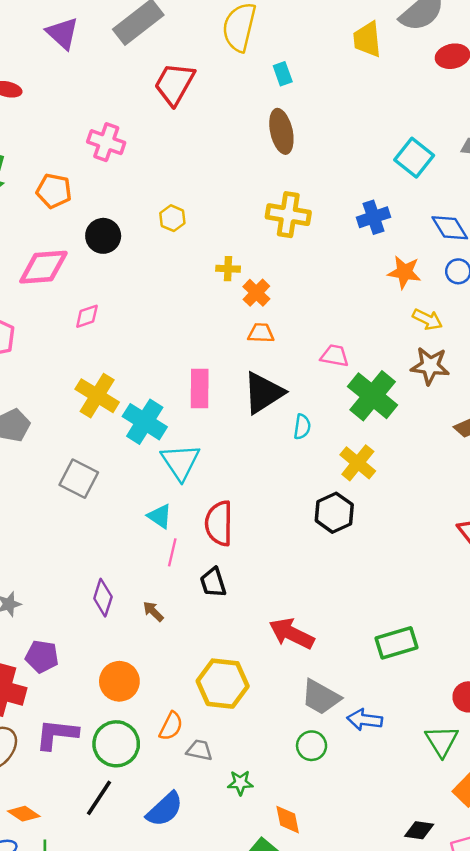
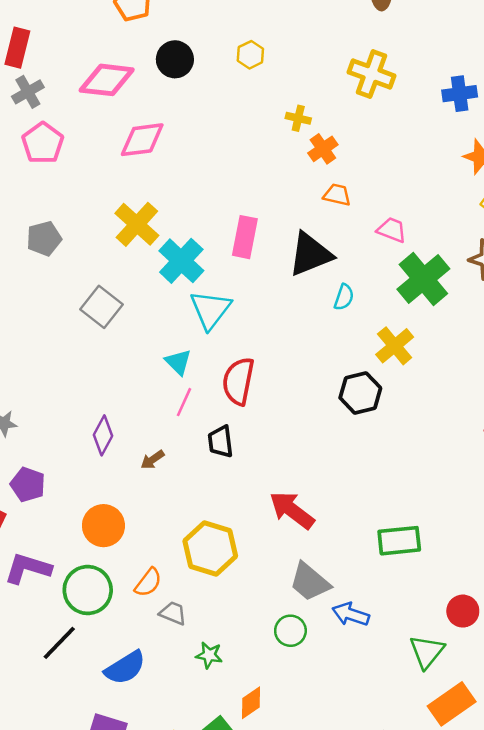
pink diamond: (87, 316) -> (142, 140), size x1.6
orange trapezoid: (261, 333) -> (337, 195), moved
brown arrow: (153, 611) -> (152, 460), turned -90
orange diamond: (288, 820) -> (251, 703), turned 56

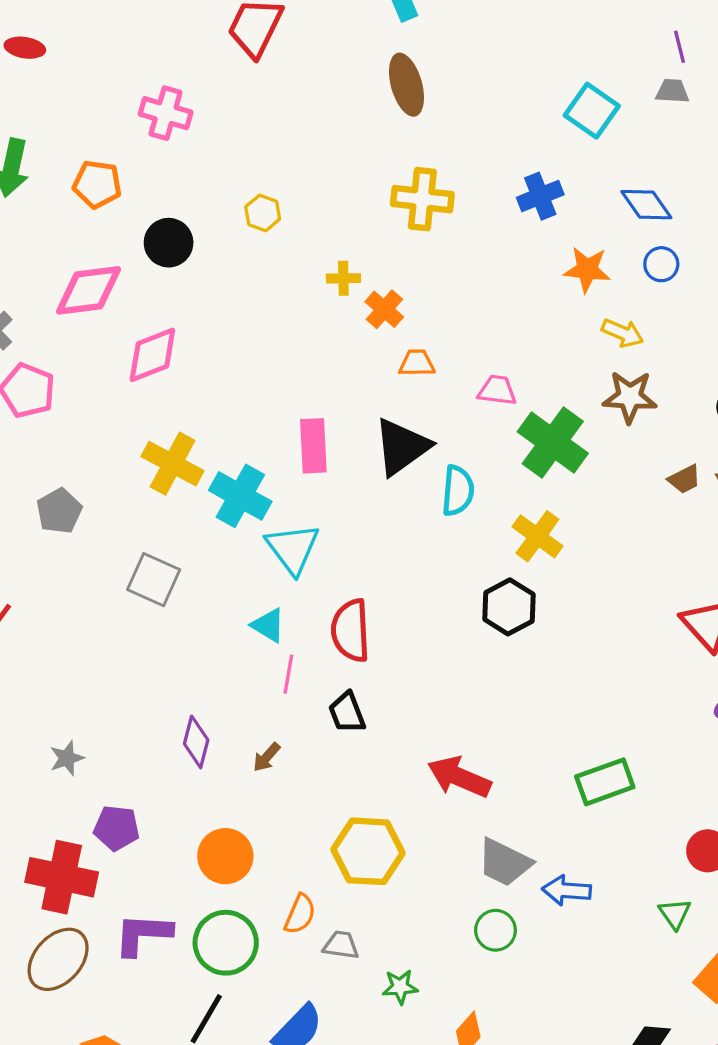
cyan semicircle: (344, 297) -> (458, 491), size x1.4
green triangle: (427, 652) -> (675, 914), size x0.7

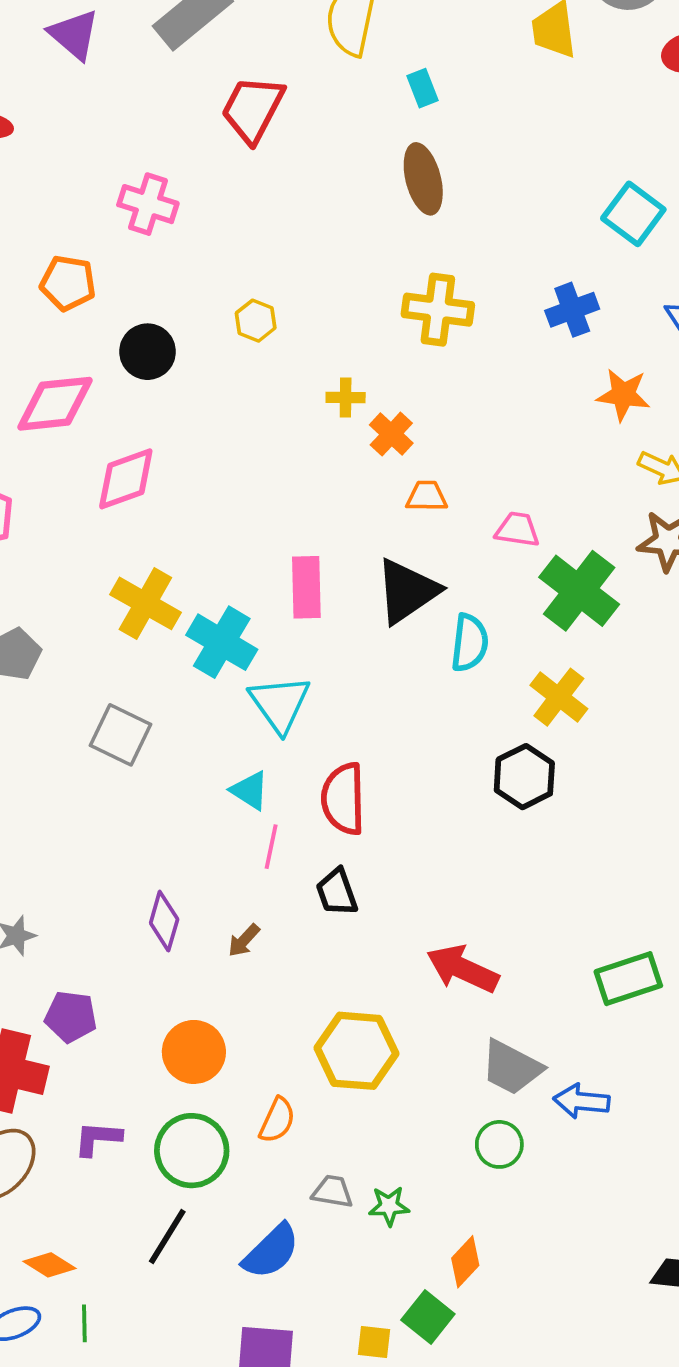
purple L-shape: (143, 934) -> (98, 1138), size x0.7
gray trapezoid: (341, 945) -> (333, 1192), moved

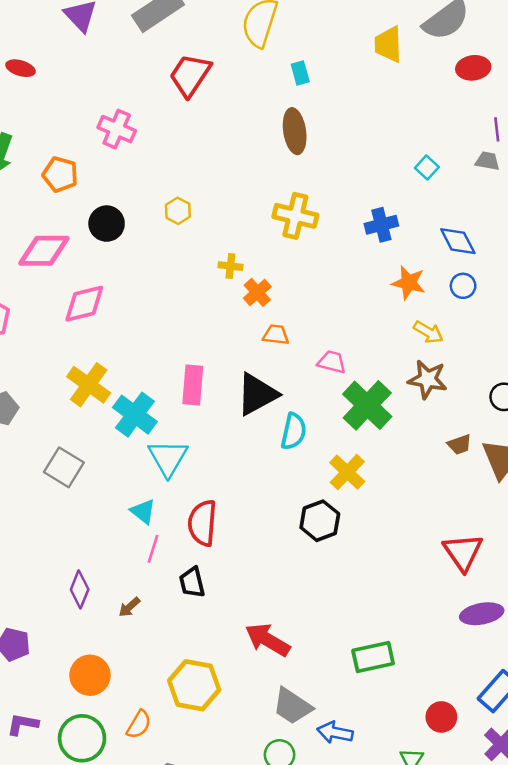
cyan square: (633, 214) -> (427, 168), size x0.6

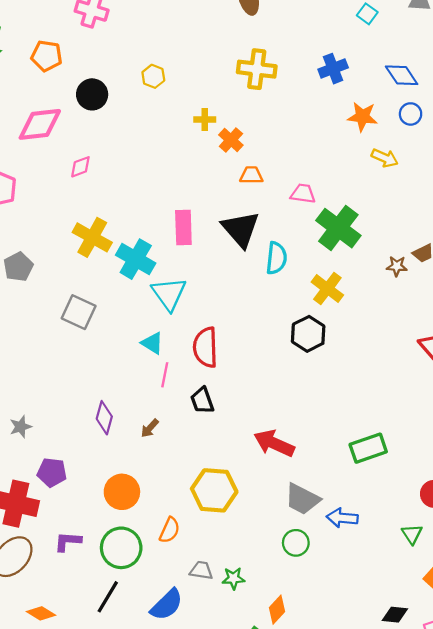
pink diamond: (84, 304) -> (80, 167), size x0.6
brown star: (428, 379) -> (397, 266), moved, size x0.6
black triangle: (257, 394) -> (241, 229), turned -36

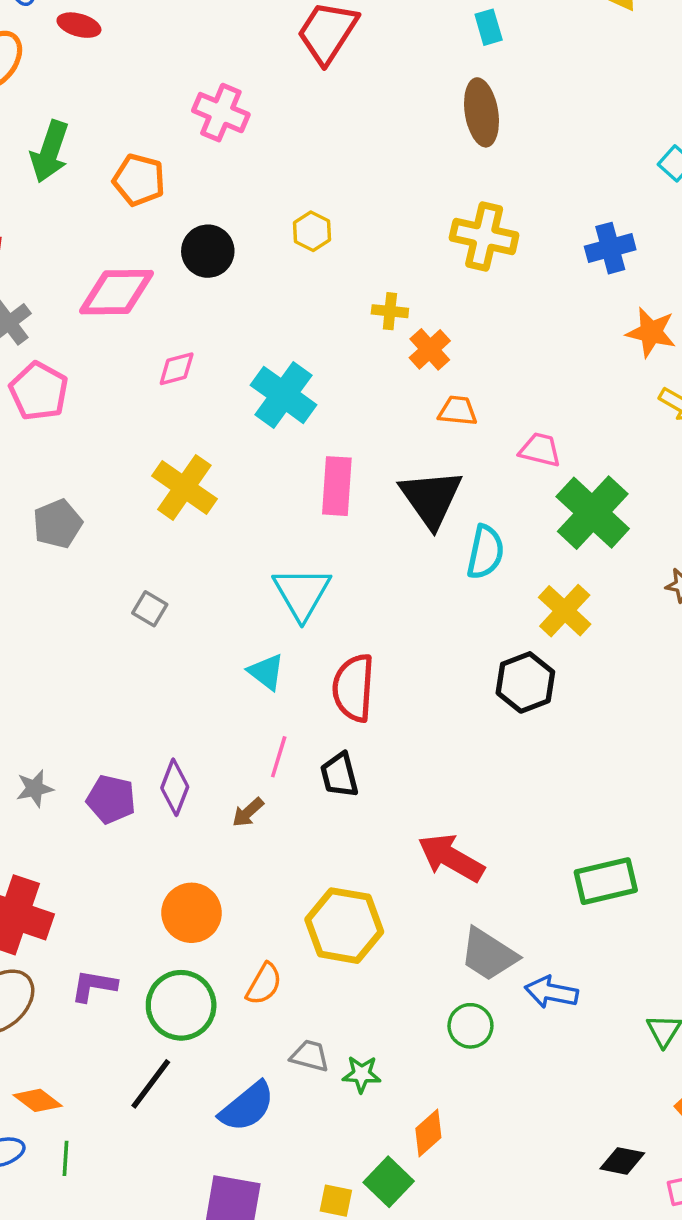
cyan cross: (136, 259) -> (284, 395), moved
gray square: (79, 312) -> (150, 609), size x0.6
pink line: (165, 375) -> (279, 757), moved
purple pentagon: (52, 472) -> (111, 799), moved

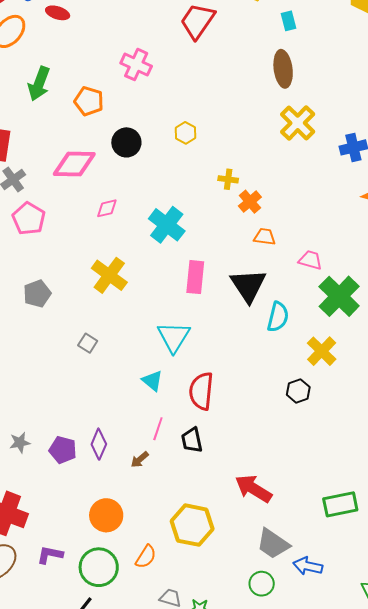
yellow cross: (484, 236) -> (298, 123), moved, turned 30
black hexagon: (525, 682) -> (298, 391), size x0.7

